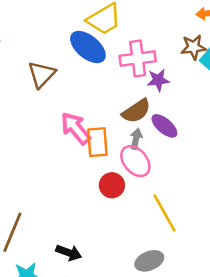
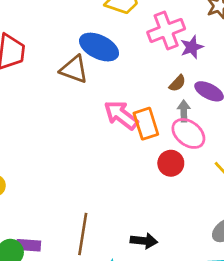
blue ellipse: (88, 47) -> (99, 47), moved
brown triangle: (42, 74) -> (74, 69), turned -40
brown semicircle: (136, 111) -> (177, 83), size x0.6

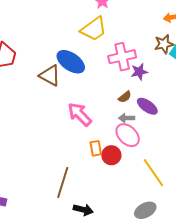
gray arrow: (184, 111) -> (127, 118), turned -98
orange rectangle: (146, 124) -> (96, 148), moved, size x0.7
brown line: (83, 234) -> (63, 182), moved

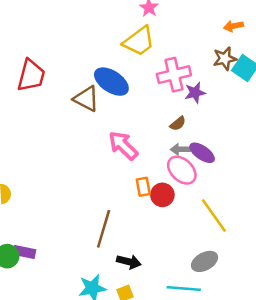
purple ellipse: (147, 106) -> (202, 153), moved

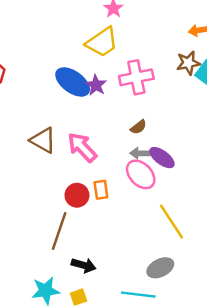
purple star: (195, 93) -> (96, 85), moved, turned -30
brown triangle: (86, 99) -> (43, 140), moved
red circle: (162, 195) -> (77, 195), moved

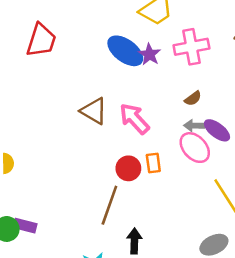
black arrow: (84, 265) -> (134, 241), turned -105

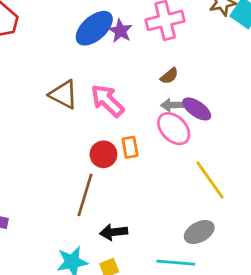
blue ellipse: (125, 51) -> (94, 28), turned -75
black arrow: (134, 241) -> (114, 232), turned -95

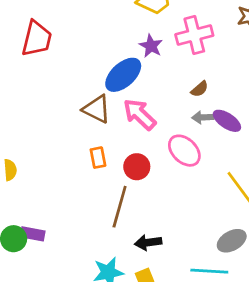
blue ellipse: (94, 28) -> (123, 75), moved
pink ellipse: (174, 129) -> (184, 151), moved
orange rectangle: (130, 147) -> (98, 158), moved

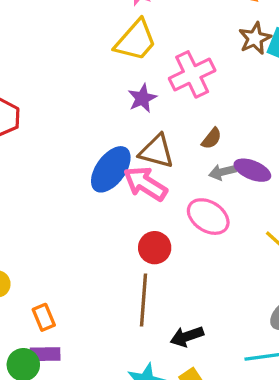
purple star: (151, 46) -> (142, 98), turned 30
blue ellipse: (123, 75) -> (111, 169), moved
brown triangle: (97, 109) -> (157, 151), moved
orange rectangle: (98, 158) -> (44, 317), moved

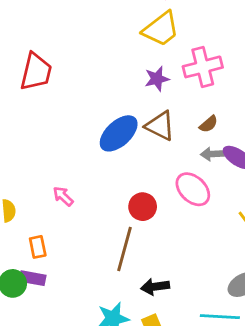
pink arrow: (145, 184) -> (63, 196), moved, size x0.6

